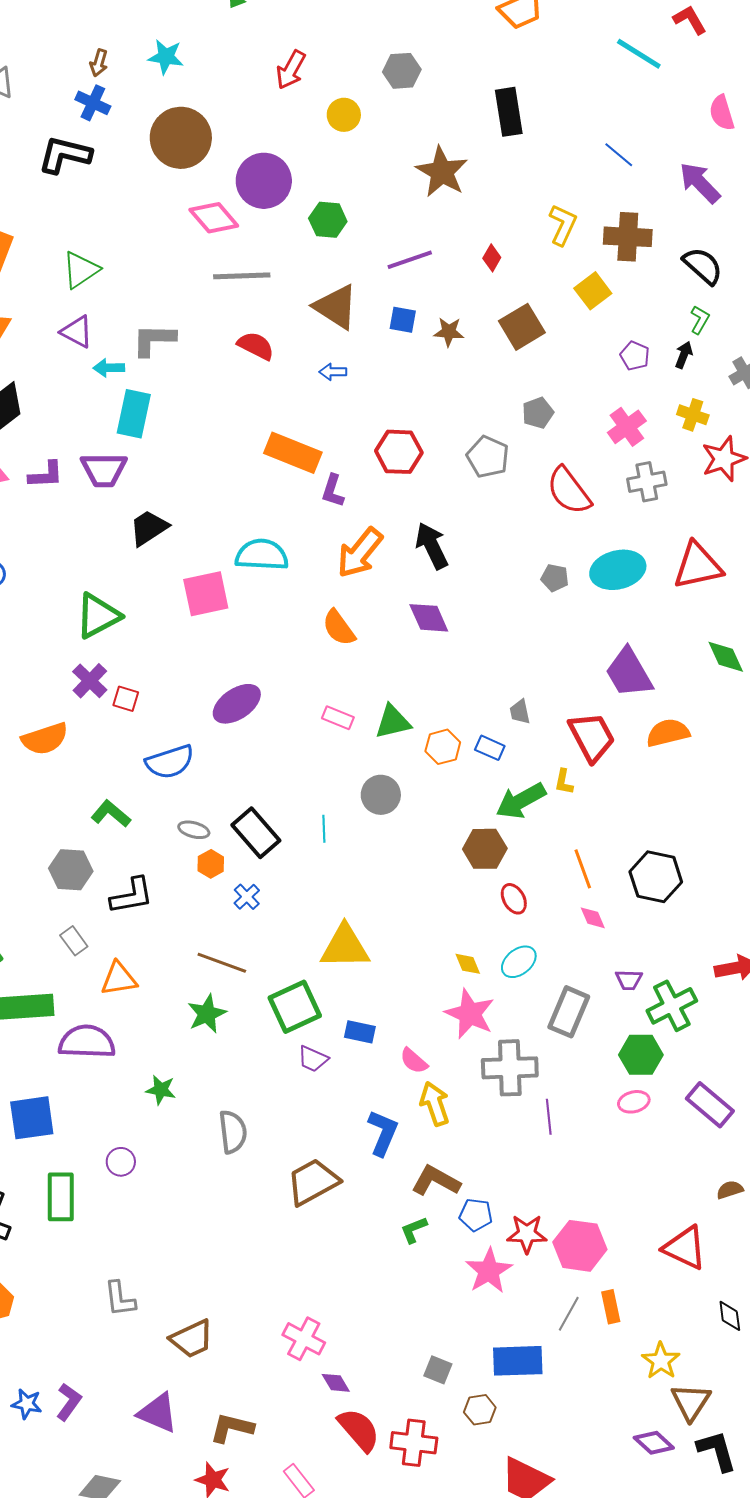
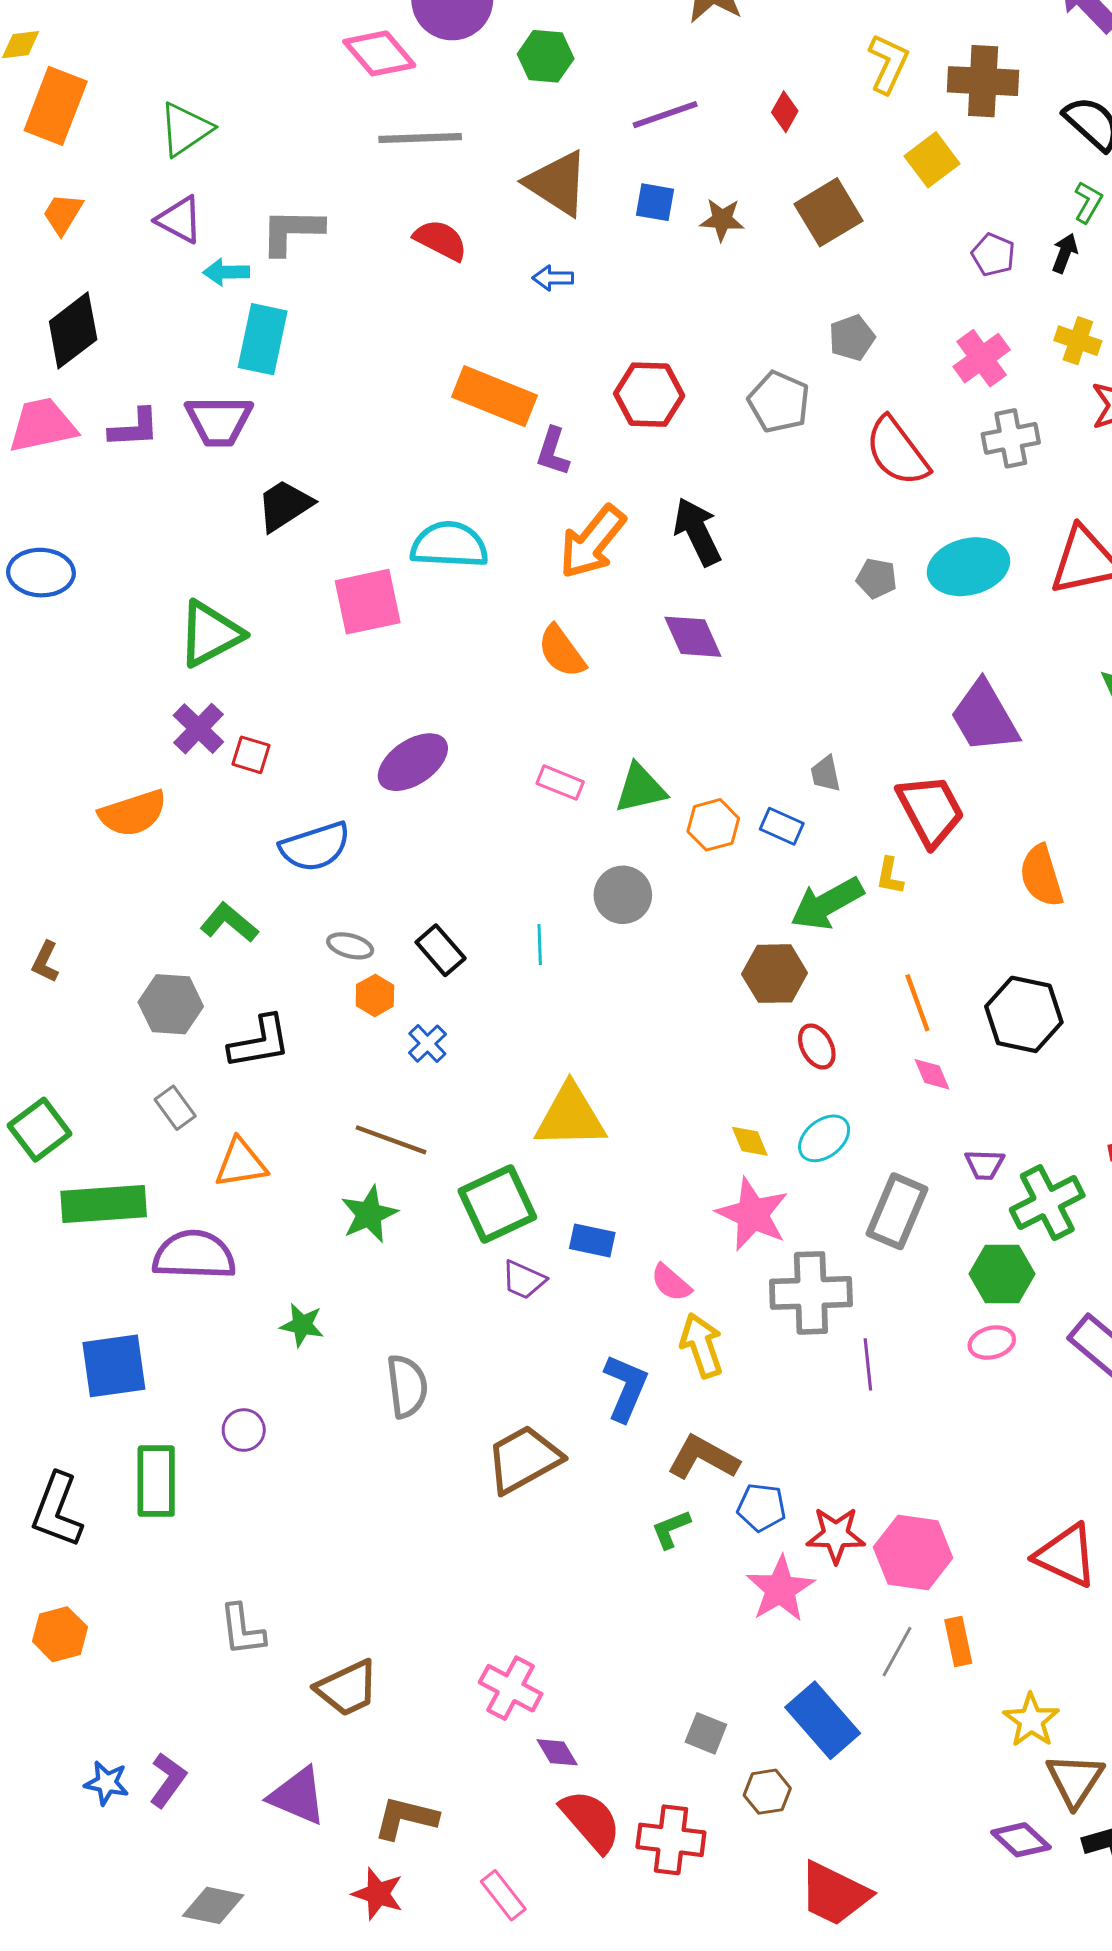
orange semicircle: (668, 733) -> (1041, 876), moved, turned -93
black rectangle: (256, 833) -> (441, 950), size x0.7
blue rectangle: (518, 1361) -> (823, 1720), turned 51

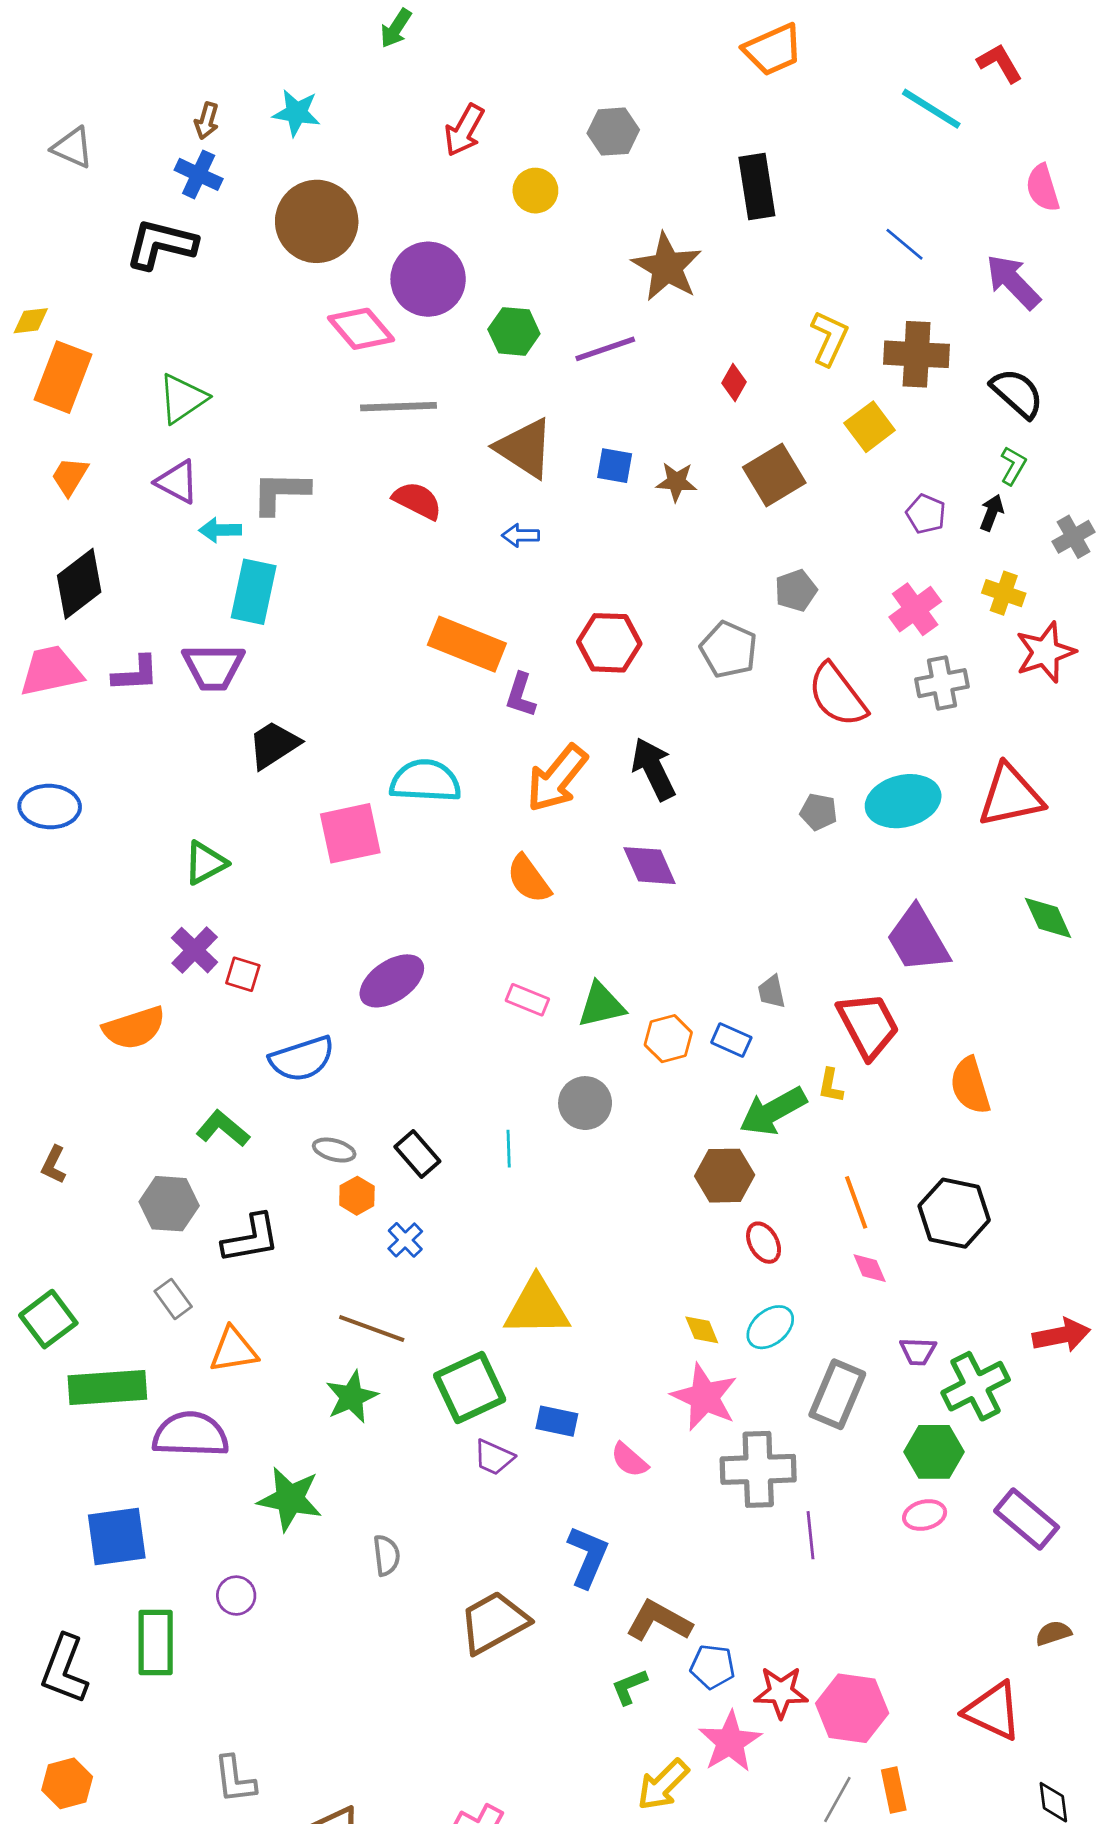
purple line: (665, 115) -> (605, 349), moved
green triangle: (210, 634) -> (205, 863), size x0.7
green star: (302, 1325) -> (290, 1499), size x1.6
yellow arrow: (702, 1345) -> (663, 1785), moved, turned -116
gray semicircle: (407, 1386) -> (386, 1555), size x0.7

